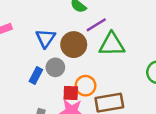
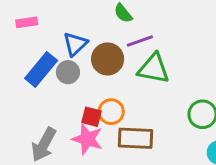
gray circle: (55, 67) -> (68, 72), moved
blue rectangle: (36, 76) -> (41, 69), moved, size x1.6

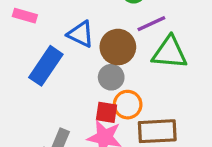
pink rectangle: (27, 22) -> (25, 16), turned 30
blue triangle: (75, 44) -> (81, 34), turned -45
gray circle: (68, 72) -> (111, 77), moved

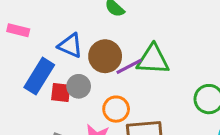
purple line: (151, 24) -> (129, 66), moved
gray circle: (111, 77) -> (79, 86), moved
red square: (106, 112) -> (61, 93), moved

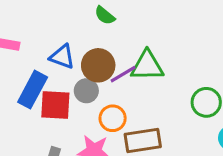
gray circle: (79, 86) -> (86, 91), moved
red square: (61, 93) -> (55, 105), size x1.5

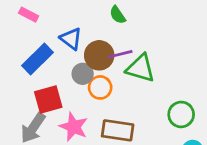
purple line: (123, 74) -> (120, 54), moved
red square: (55, 105) -> (48, 99), moved, turned -36
orange circle: (113, 118) -> (100, 87), moved

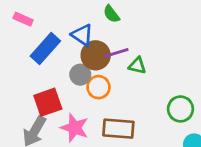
blue triangle: (71, 39) -> (82, 35), moved
blue rectangle: (37, 59) -> (45, 48), moved
green triangle: (140, 68) -> (137, 66), size x0.6

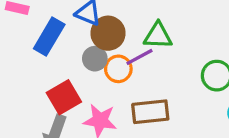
purple line: (116, 53) -> (139, 57), moved
green triangle: (137, 66) -> (158, 36), size x1.4

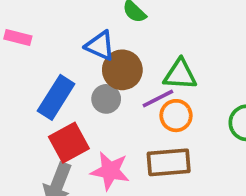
blue rectangle: (49, 36) -> (56, 97), moved
orange circle: (118, 69) -> (176, 116), moved

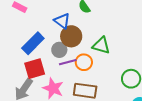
purple line: (158, 98) -> (68, 62), moved
orange circle: (176, 116) -> (84, 62), moved

